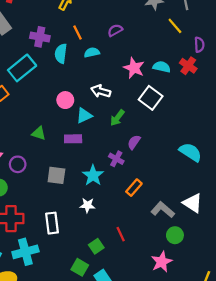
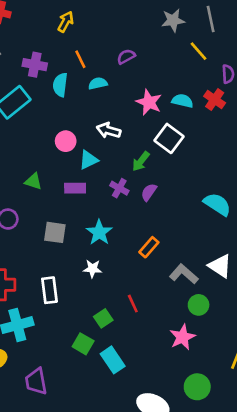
green arrow: (117, 118) -> (141, 161), moved
purple cross: (116, 159) -> (119, 188), moved

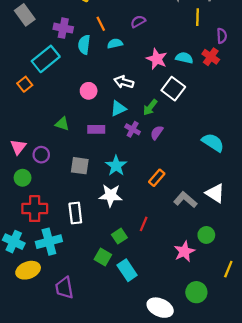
yellow line: (199, 51) -> (197, 17), turned 42
cyan triangle: (88, 160) -> (118, 108), moved
white star: (92, 269) -> (111, 195), size x1.5
red line: (133, 304) -> (144, 224), turned 48
green circle: (199, 305) -> (206, 235), moved

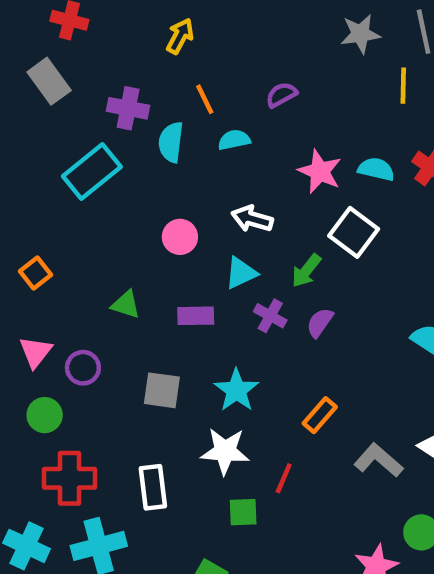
orange square: (25, 84) -> (36, 273), moved
red line: (144, 224) -> (284, 478), moved
green square: (119, 236) -> (243, 512), moved, turned 32

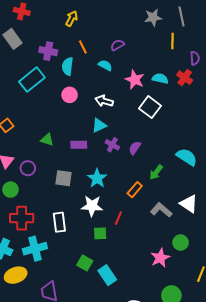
cyan semicircle: (234, 140) -> (105, 65), moved, turned 40
pink circle: (180, 237) -> (70, 95), moved
green arrow: (306, 271) -> (156, 172), moved

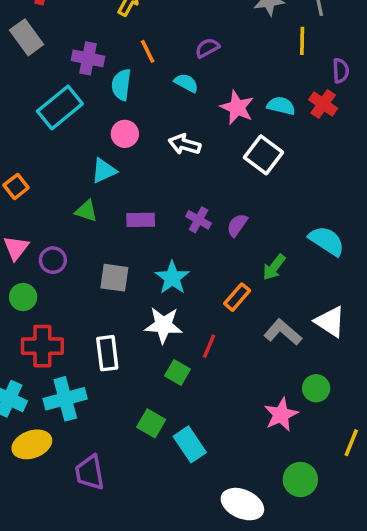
cyan triangle: (99, 125) -> (104, 171), moved
green square: (100, 233) -> (177, 372), turned 32

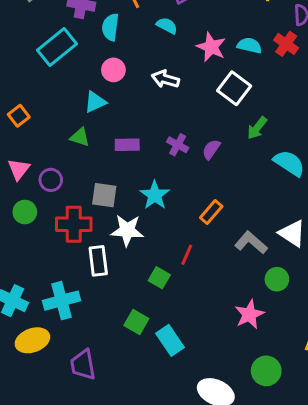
green arrow: (274, 267) -> (257, 128), moved
white star: (163, 325) -> (127, 230), moved
red cross: (42, 346) -> (74, 224), moved
green circle: (316, 388) -> (277, 279), moved

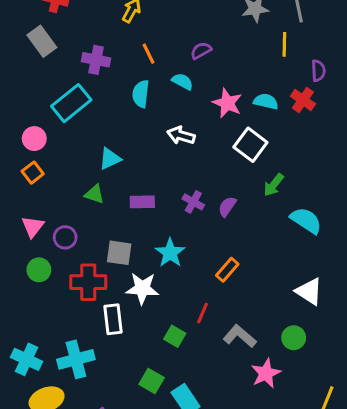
cyan semicircle: (110, 27) -> (141, 94), moved
pink circle: (113, 70) -> (34, 139), moved
gray L-shape: (251, 243) -> (240, 336), moved

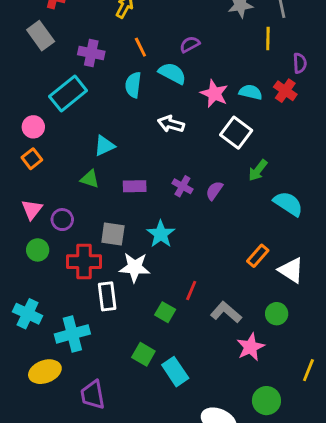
cyan semicircle: (182, 81) -> (172, 73), size x1.4
orange rectangle: (227, 270) -> (258, 256), moved
cyan cross: (27, 359) -> (28, 314), moved

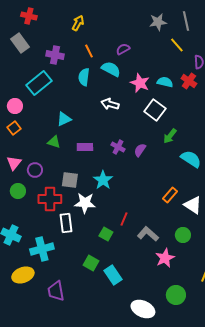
yellow line: (268, 39) -> (177, 45), turned -42

